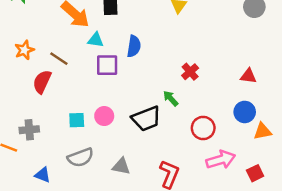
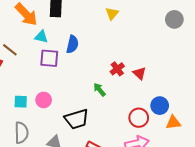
red triangle: (248, 76) -> (139, 73), moved, turned 32
black trapezoid: (146, 119) -> (77, 119), moved
red circle: (203, 128) -> (139, 118), moved
gray semicircle: (80, 157) -> (21, 133), turned -75

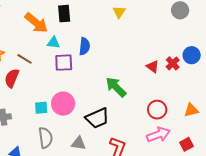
red cross: (117, 69) -> (173, 63), moved
green arrow: (99, 90) -> (116, 87), size x1.6
pink circle: (44, 100) -> (63, 104), size x1.5
blue circle: (160, 106) -> (192, 55), moved

